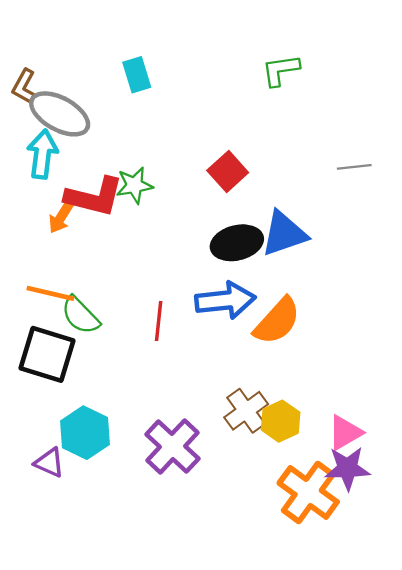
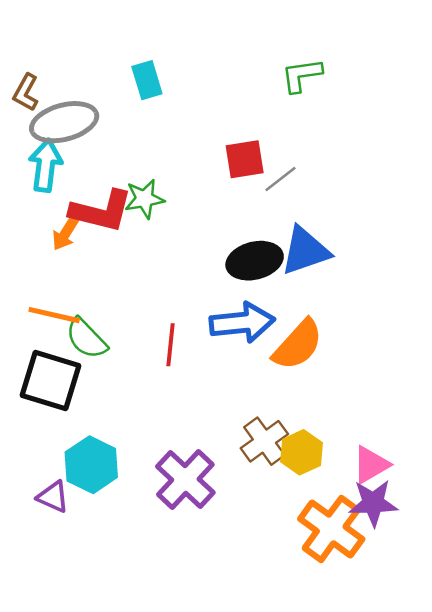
gray ellipse: (60, 114) -> (64, 122), turned -44
gray line: (354, 167) -> (281, 179), moved, turned -32
red square: (228, 171) -> (245, 159), moved, turned 33

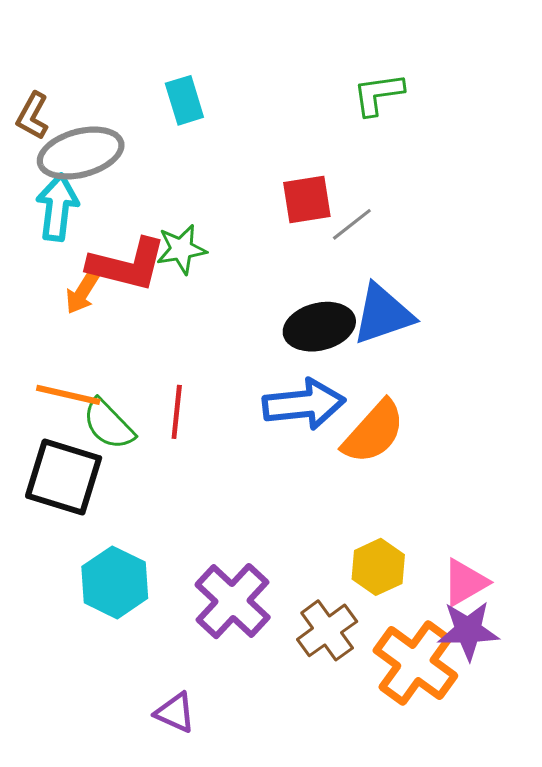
red line: (170, 345) -> (177, 412), moved
brown cross: (264, 441) -> (327, 630), moved
purple triangle: (53, 497) -> (175, 713), moved

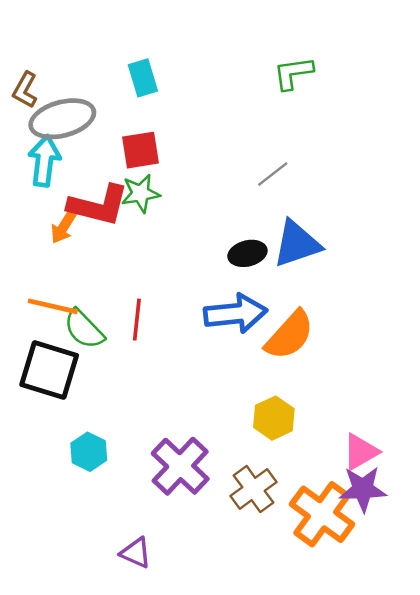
red square: (307, 200) -> (140, 150), moved
black ellipse: (319, 327) -> (247, 253), size x0.7
yellow hexagon: (378, 567) -> (274, 418), moved
cyan hexagon: (115, 582) -> (89, 452), size x0.7

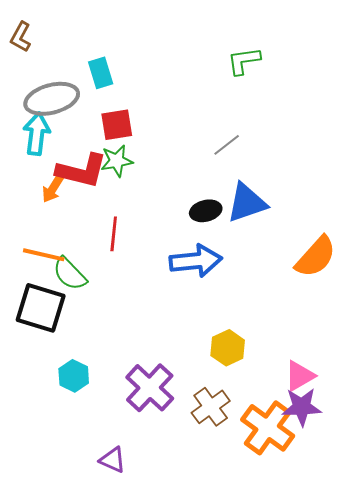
cyan rectangle: (143, 78) -> (101, 73), moved
brown L-shape: (25, 90) -> (21, 37), moved
red line: (137, 320) -> (114, 234), moved
orange semicircle: (290, 335) -> (316, 257), moved

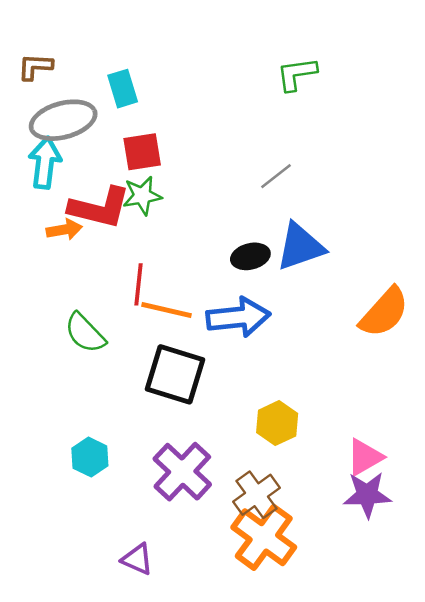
brown L-shape: (21, 37) -> (35, 67), moved, turned 64
orange arrow: (53, 189) -> (64, 230), turned -132
orange line: (44, 255) -> (166, 310), moved
black square: (41, 308) -> (175, 374), moved
orange cross: (268, 428) -> (264, 537), moved

